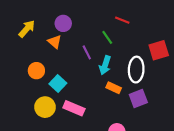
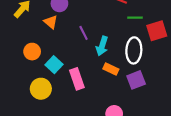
green line: (107, 37) -> (135, 18), moved, turned -56
pink rectangle: (74, 108) -> (77, 79), moved, turned 48

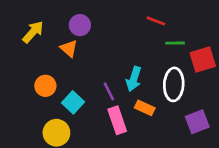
purple line: (84, 33) -> (109, 91), moved
pink rectangle: (77, 79) -> (117, 120), moved
purple square: (136, 80) -> (197, 122), moved

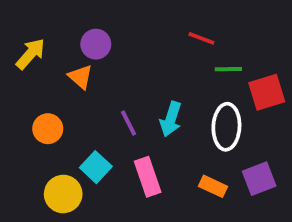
purple line: (109, 91) -> (128, 123), moved
cyan square: (73, 102) -> (96, 167), moved
orange rectangle: (145, 108) -> (213, 186), moved

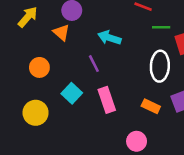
cyan arrow: (171, 119) -> (109, 38), moved, turned 90
yellow circle: (63, 194) -> (36, 113), moved

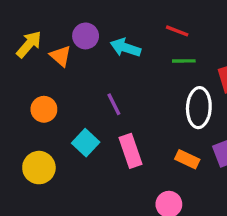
green line: (161, 27) -> (184, 61), moved
orange triangle: (61, 32) -> (61, 56), moved
cyan arrow: (109, 38) -> (126, 48), moved

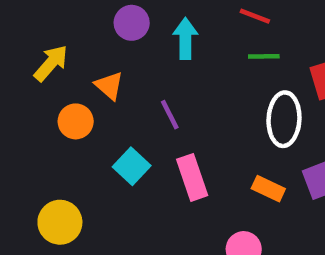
yellow arrow: (29, 44) -> (51, 63), moved
cyan arrow: (126, 48) -> (185, 38), turned 72
orange triangle: (61, 56) -> (109, 86), moved
yellow circle: (39, 168) -> (60, 222), moved

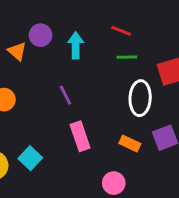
orange triangle: (109, 86) -> (17, 51), moved
cyan square: (132, 166) -> (30, 158), moved

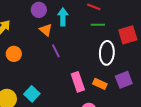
orange triangle: (17, 51) -> (46, 30), moved
pink rectangle: (80, 136) -> (78, 82), moved

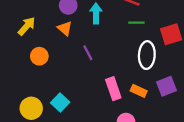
orange triangle: (46, 30) -> (65, 28), moved

